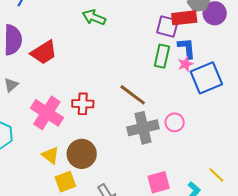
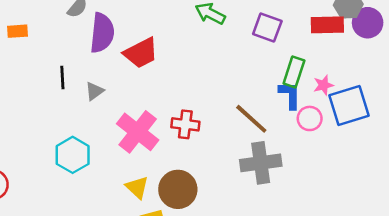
purple square: (167, 26) -> (267, 28), moved
blue L-shape: (187, 48) -> (290, 95), moved
pink circle: (175, 122) -> (310, 118), moved

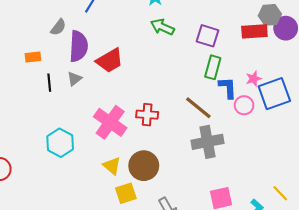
orange rectangle: (18, 31) -> (33, 57), moved
green rectangle: (294, 72) -> (213, 67), moved
gray triangle: (94, 91) -> (74, 79), moved

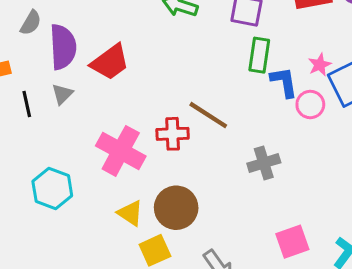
brown line: (198, 108) -> (208, 115), moved
gray cross: (208, 142) -> (264, 163), size x0.7

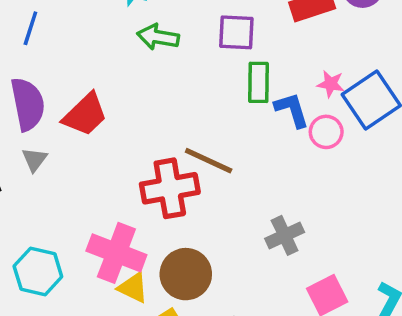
pink star: (320, 65) -> (331, 84), turned -30
red cross: (173, 134) -> (170, 188), size x1.5
pink cross: (121, 151) -> (116, 253), moved
gray cross: (264, 163) -> (285, 235), moved

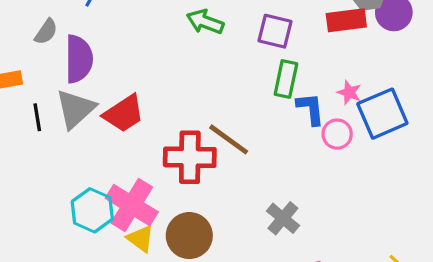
red trapezoid: (85, 115) -> (124, 114), moved
gray triangle: (35, 159) -> (75, 109), size x1.8
gray cross: (285, 235) -> (283, 218), turned -36
cyan hexagon: (38, 271) -> (92, 210), moved

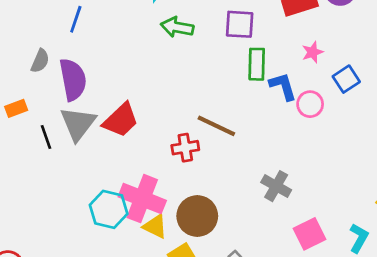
pink star: (349, 93) -> (313, 52), moved, turned -30
blue square: (382, 114) -> (346, 79), size x0.6
red cross: (190, 157) -> (185, 148), size x0.6

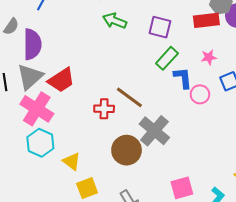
green rectangle: (257, 64) -> (167, 58), turned 30
gray cross: (276, 186) -> (154, 131), moved, size x1.4
pink cross: (142, 199) -> (37, 109), moved
brown circle: (197, 216) -> (127, 150), moved

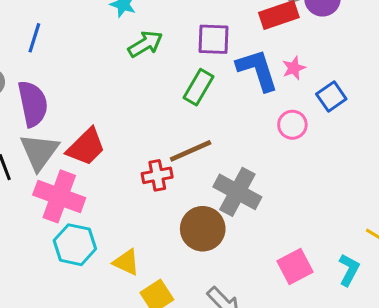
green arrow: (115, 21) -> (145, 44), turned 140
green rectangle: (167, 58) -> (199, 87), moved
blue L-shape: (183, 78) -> (257, 70), moved, size x1.4
brown line: (129, 97) -> (191, 151), turned -48

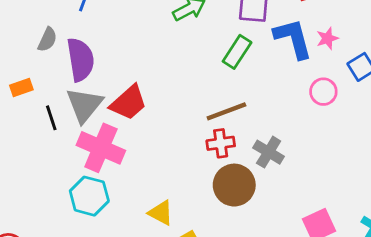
red cross: (157, 175) -> (221, 143), moved
gray cross: (237, 192) -> (269, 152), size x0.7
cyan hexagon: (75, 245) -> (89, 196), moved

